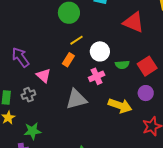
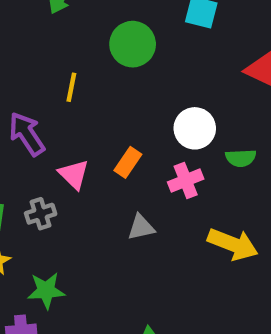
yellow line: (76, 40) -> (71, 87), moved, turned -48
orange rectangle: (68, 60) -> (128, 162), moved
gray triangle: (76, 99) -> (141, 227), size x0.6

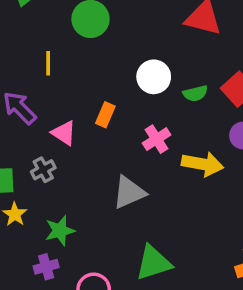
pink cross: (186, 180) -> (157, 139), moved
gray triangle: (141, 227) -> (129, 192), moved, size x1.5

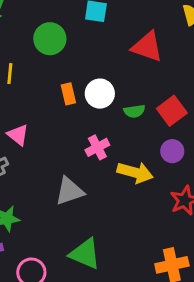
orange rectangle: (105, 115) -> (68, 94), moved, turned -42
green triangle: (153, 263) -> (85, 254), turned 36

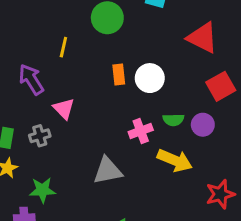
green semicircle: (134, 111) -> (173, 120), moved
red square: (172, 111) -> (221, 86), moved
purple circle: (172, 151) -> (203, 125), moved

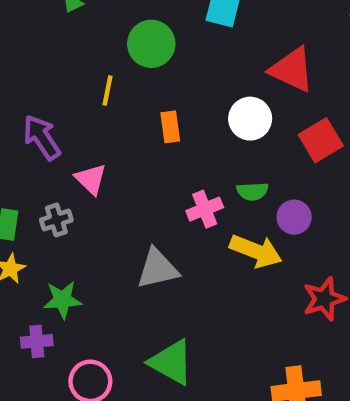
yellow line: (63, 47) -> (108, 90), moved
white circle: (150, 78) -> (250, 119), moved
purple circle: (203, 125) -> (294, 217), moved

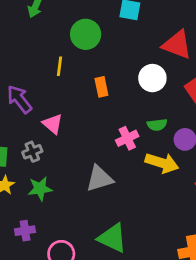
green star: (62, 300) -> (40, 189), moved

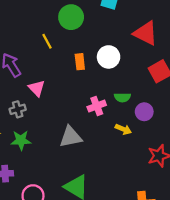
yellow line: (60, 66) -> (47, 41), turned -42
white circle: (152, 78) -> (109, 57), moved
yellow arrow: (162, 163) -> (123, 129), size x0.6

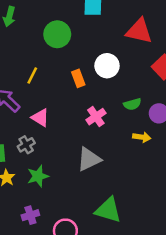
yellow line: (47, 41) -> (32, 76), moved, turned 70
pink cross: (97, 106) -> (96, 117), moved

